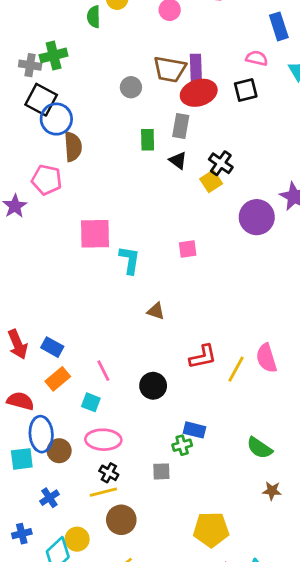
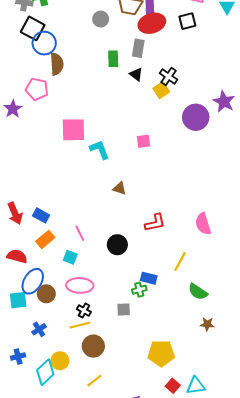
cyan L-shape: (130, 260) -> (100, 150), turned -30
yellow line: (236, 369) -> (180, 261), moved
blue ellipse: (41, 434) -> (33, 281), turned 35

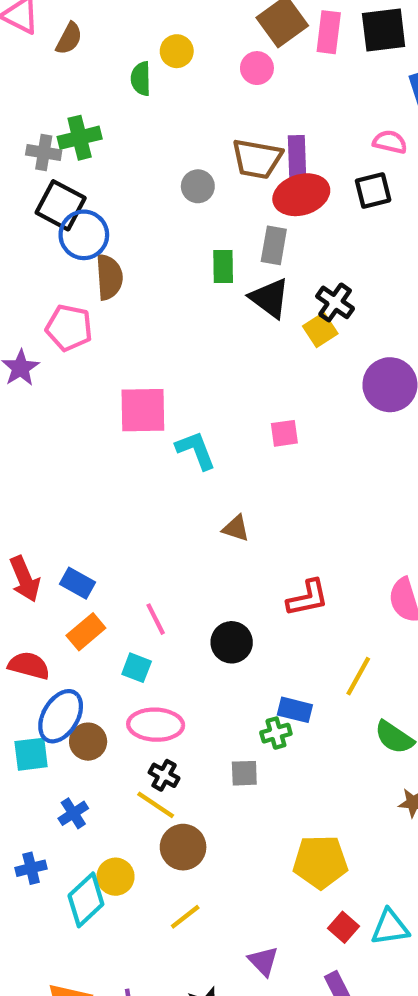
black triangle: (136, 74) -> (270, 298), size x1.5
yellow line: (80, 325) -> (156, 805), turned 48

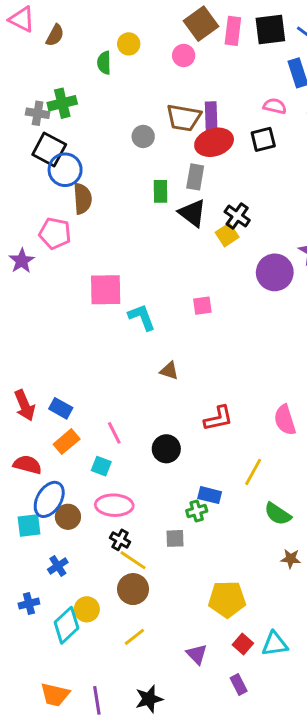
yellow line: (156, 805) -> (133, 560), moved
purple triangle: (263, 961) -> (197, 654), moved

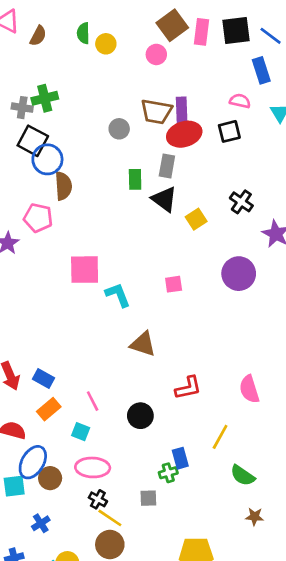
green semicircle: (104, 63) -> (83, 33), moved
black cross: (237, 216) -> (241, 202), moved
purple circle: (275, 272) -> (239, 274), moved
brown triangle: (169, 371) -> (143, 344), size x1.5
blue rectangle: (210, 495) -> (180, 458), turned 60

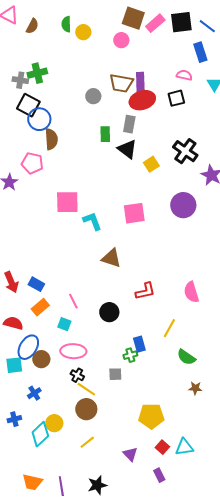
brown square: (172, 25) -> (133, 18), turned -35
pink rectangle: (201, 32) -> (155, 23), turned 42
black cross: (241, 202) -> (185, 151), size x1.4
pink square: (174, 284) -> (134, 213), size x1.6

